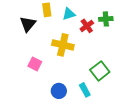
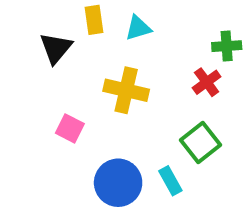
green cross: (106, 19) -> (227, 46), moved
red cross: (87, 26) -> (207, 82), moved
blue circle: (59, 91) -> (118, 183), size x1.5

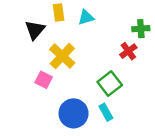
yellow cross: (126, 90) -> (62, 56), moved, turned 30
green square: (201, 143) -> (110, 83), moved

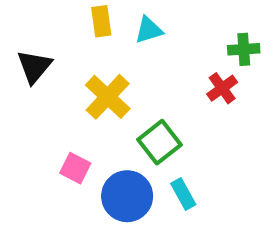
black triangle: (35, 30) -> (34, 67), moved
pink square: (44, 80) -> (75, 168), moved
green square: (110, 83) -> (160, 142), moved

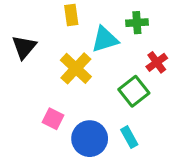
cyan triangle: (149, 30) -> (105, 39), moved, size x1.4
green cross: (244, 49) -> (137, 23), moved
green square: (160, 142) -> (134, 91), moved

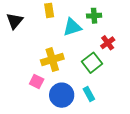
black triangle: (24, 47) -> (15, 21), moved
yellow cross: (76, 68) -> (52, 60), moved, turned 30

